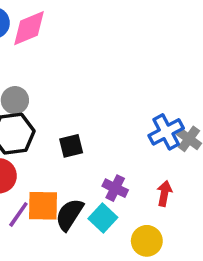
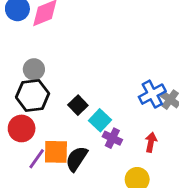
black square: (71, 146) -> (78, 105), turned -30
cyan square: (103, 218) -> (100, 120), moved

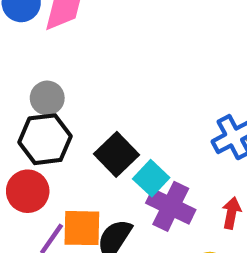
black square: (78, 105) -> (117, 154), size x1.4
purple cross: (112, 138) -> (171, 206), size x1.5

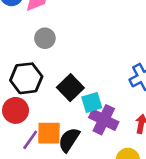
gray circle: (47, 98) -> (45, 38), moved
cyan square: (151, 178) -> (92, 102), turned 30

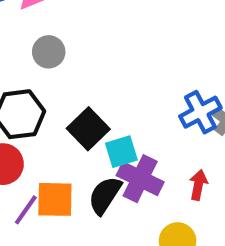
black semicircle: (69, 140) -> (105, 195), moved

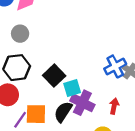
gray circle: (49, 52) -> (20, 34), moved

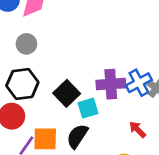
purple cross: (82, 103) -> (111, 84), moved, turned -30
red arrow: (114, 106) -> (138, 130), turned -56

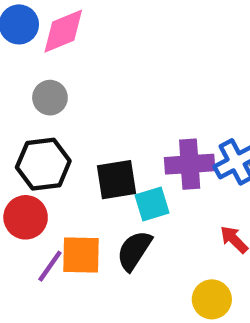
black square: (67, 93) -> (116, 180), turned 35

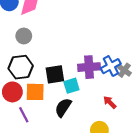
orange square: (81, 255) -> (35, 92), moved
purple line: (50, 266) -> (24, 115), turned -63

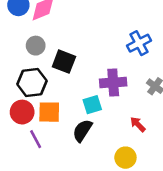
blue cross: (111, 66) -> (139, 43), moved
black square: (55, 74) -> (64, 62), moved, turned 30

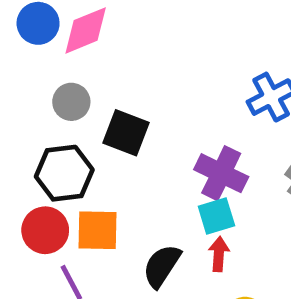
purple cross: (113, 83) -> (221, 173), turned 30
cyan square: (92, 105) -> (216, 216), moved
red arrow: (138, 124) -> (219, 254), moved, turned 49

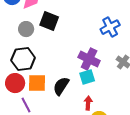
black square: (126, 133) -> (49, 21), moved
red arrow: (219, 254) -> (88, 103), moved
black semicircle: (162, 266) -> (61, 86), moved

